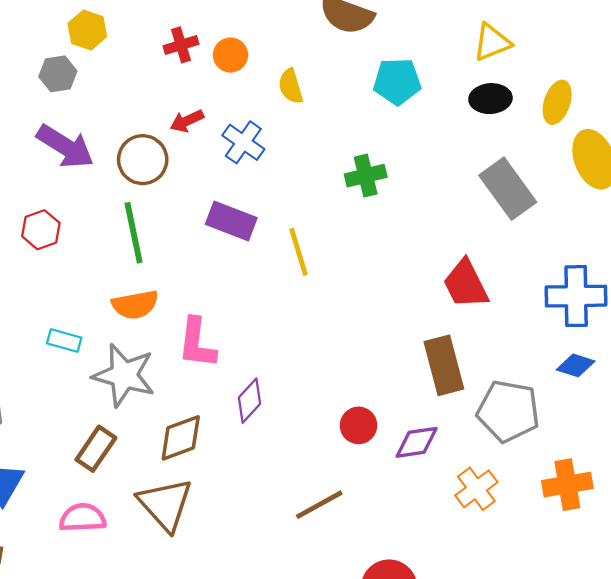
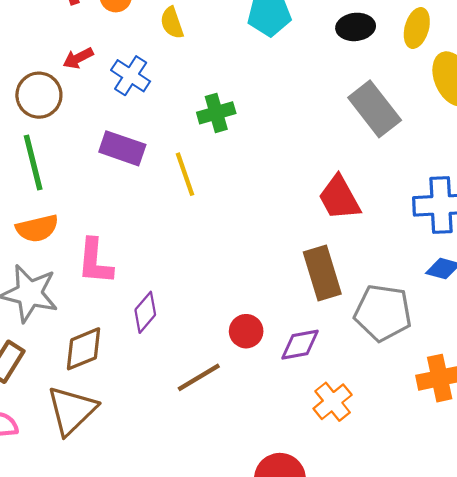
green cross: (366, 176) -> (216, 113), moved
orange cross: (476, 489) -> (333, 402), moved
brown triangle: (165, 504) -> (72, 410), turned 30
brown line: (319, 505) -> (199, 377), moved

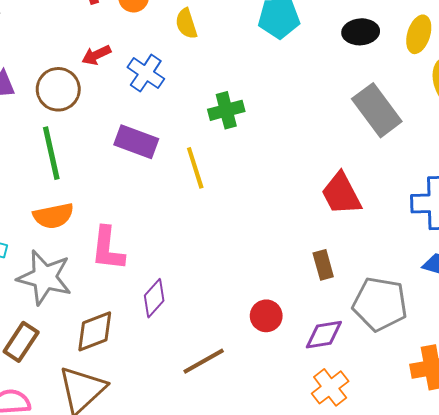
brown rectangle: (322, 273) -> (323, 265), size x0.6
red circle: (246, 331) -> (266, 316), moved
purple diamond: (300, 345) -> (324, 335), moved

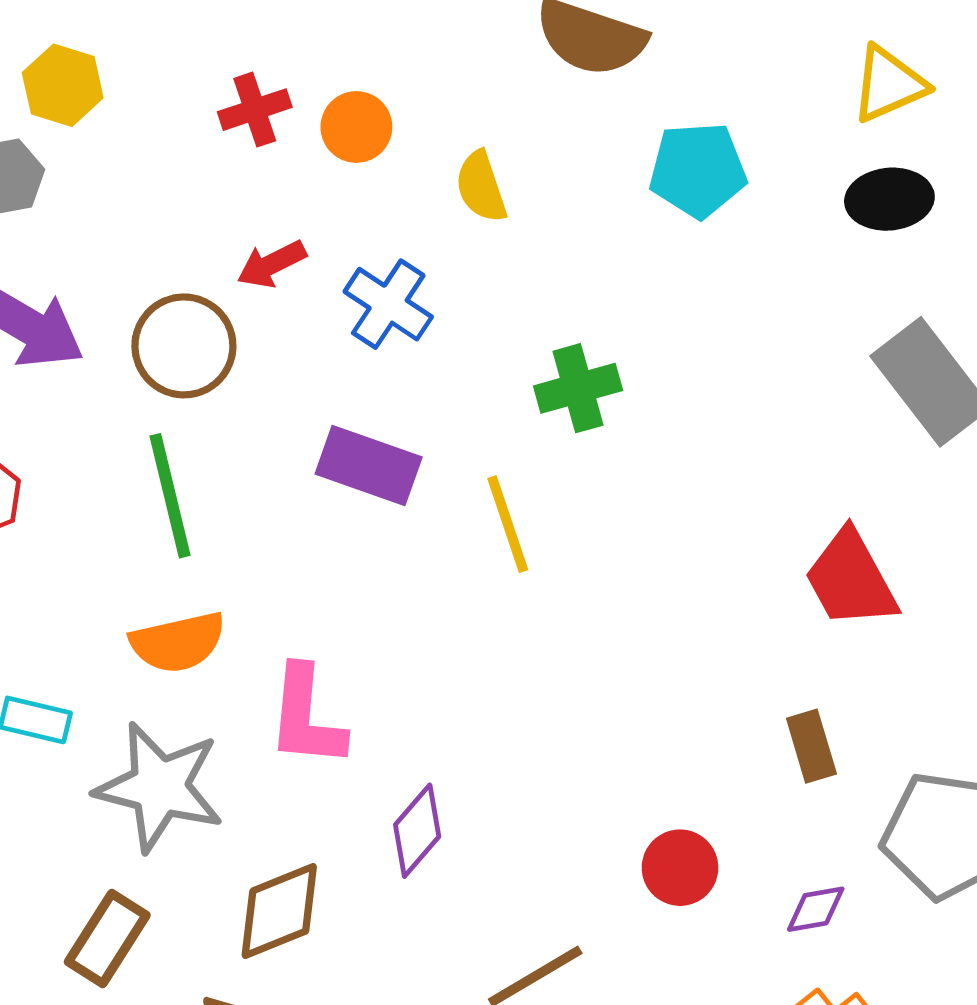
purple diamond: (324, 335) -> (816, 909), size x0.7

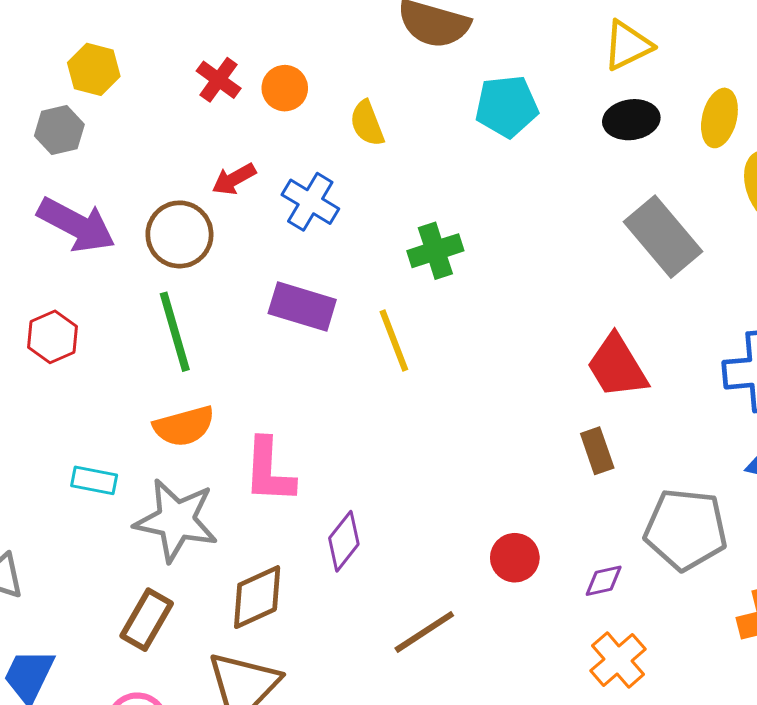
red cross: (255, 110) -> (219, 80), turned -33
brown rectangle: (811, 746) -> (597, 451), moved

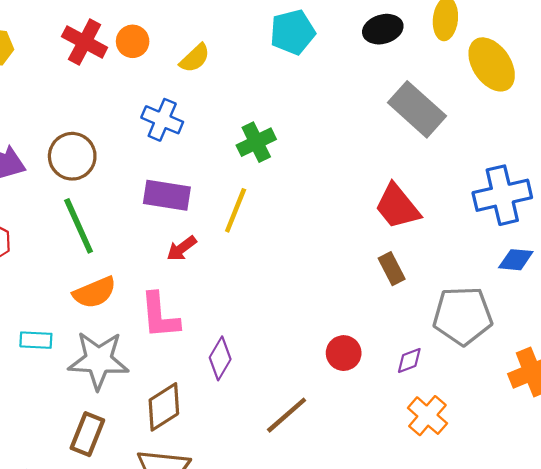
red cross: (219, 80) -> (85, 42), size x1.4
yellow semicircle: (367, 123) -> (195, 58), turned -104
red arrow: (234, 179) -> (182, 248), moved
yellow line: (394, 340) -> (236, 210), turned 51

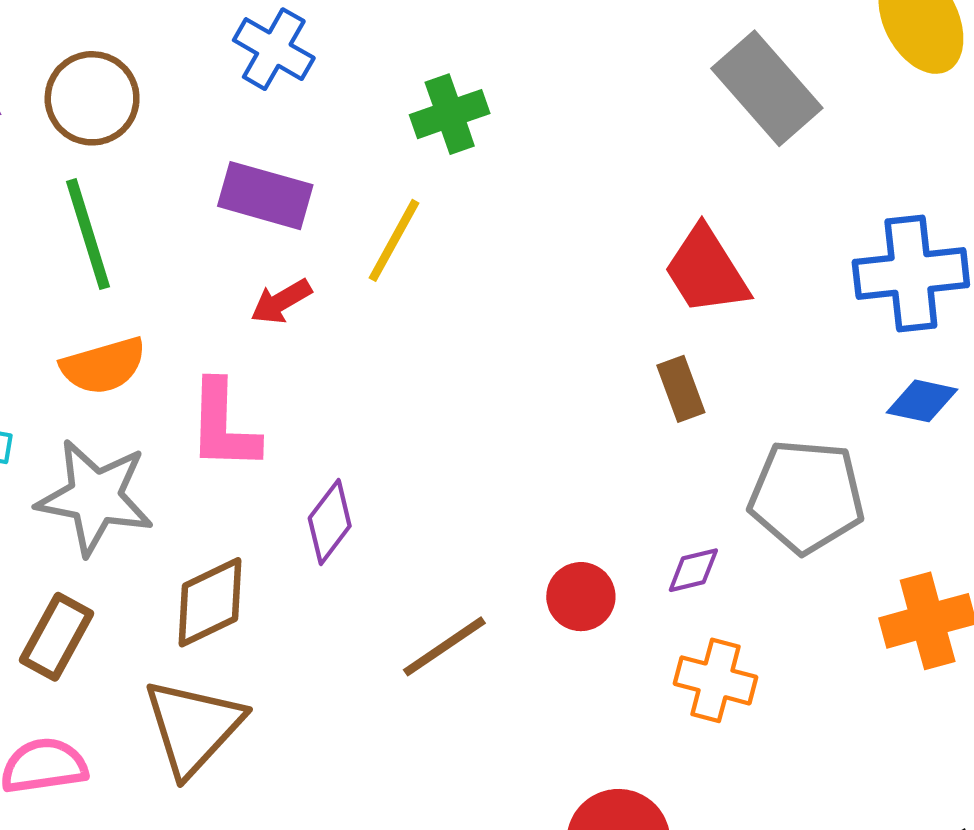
red circle: (344, 353) -> (581, 597), moved
orange cross: (427, 416) -> (716, 680), turned -33

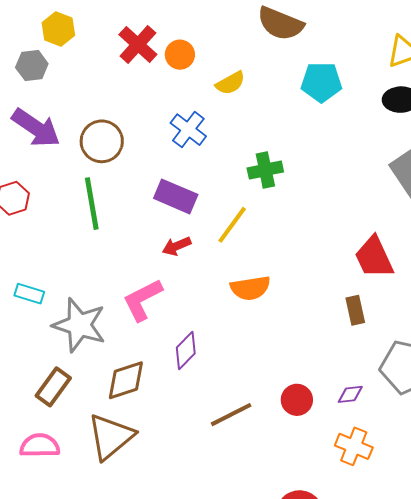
orange semicircle: (103, 366) -> (250, 288), moved
pink L-shape: (223, 426) -> (143, 300), turned 54

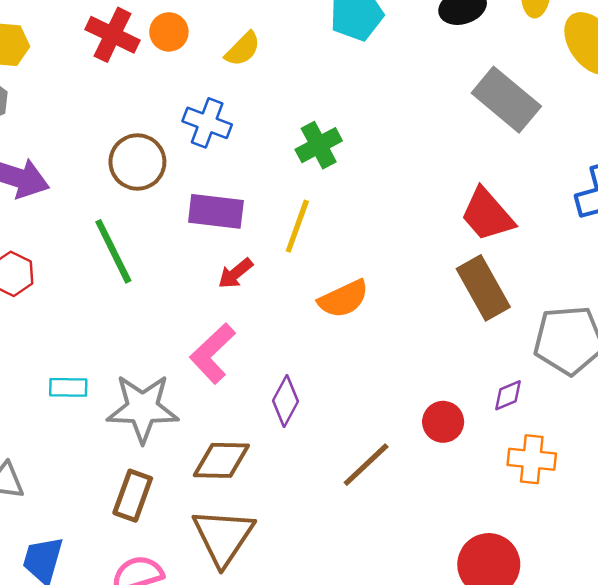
brown circle: (102, 141) -> (137, 162), moved
brown rectangle: (355, 310) -> (483, 288), size x1.6
brown diamond: (126, 380) -> (221, 460), turned 36

